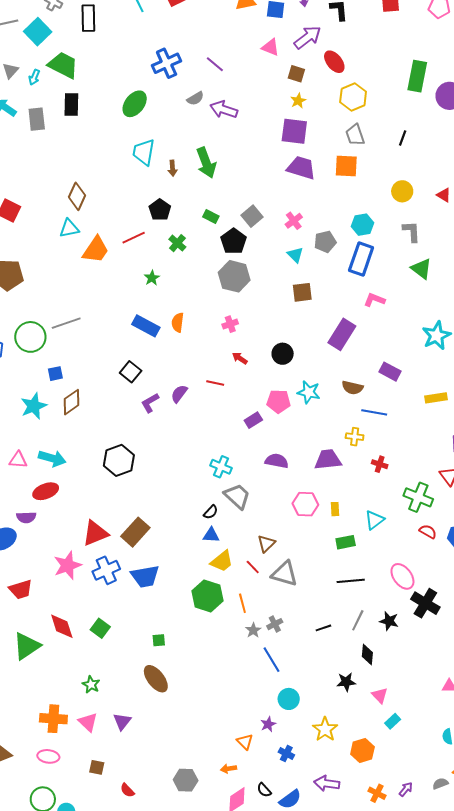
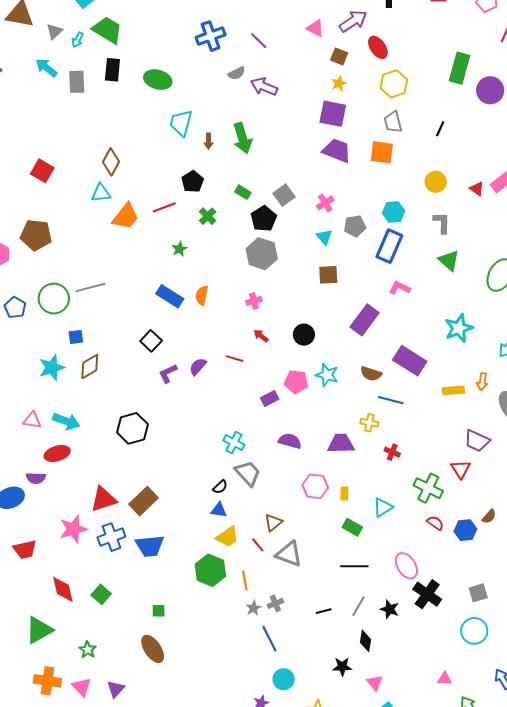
green ellipse: (135, 104) -> (158, 80), moved, turned 64
purple rectangle: (390, 372) -> (410, 361), size x1.5
green rectangle: (346, 542) -> (352, 527), turned 36
green triangle: (27, 646) -> (39, 630), moved

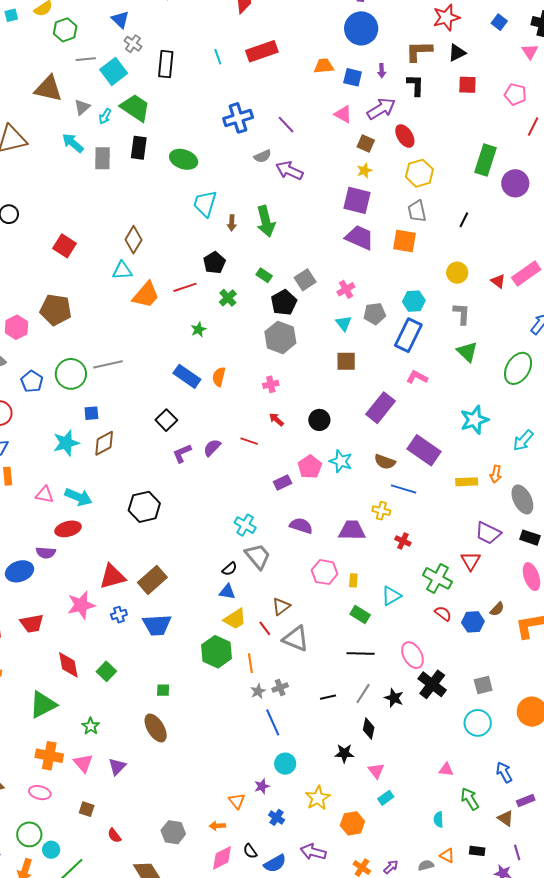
pink pentagon: (296, 382) -> (310, 467), turned 30
blue cross: (111, 537) -> (119, 615), size x0.6

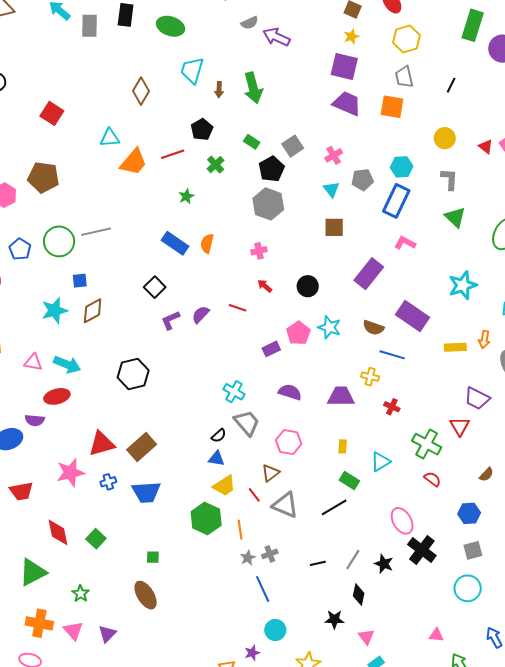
brown diamond: (134, 240) -> (141, 91), moved
pink hexagon: (325, 572) -> (289, 442), moved
blue hexagon: (473, 622) -> (469, 513), moved
black line: (361, 653) -> (334, 507), moved, turned -32

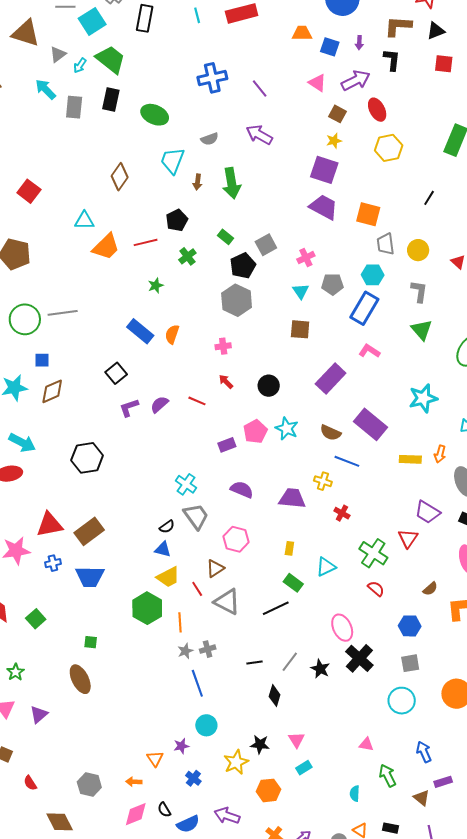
gray semicircle: (250, 23) -> (210, 139), moved
gray trapezoid: (404, 77) -> (386, 244), moved
black diamond: (359, 595) -> (275, 696), moved
black star: (334, 619) -> (260, 744), moved

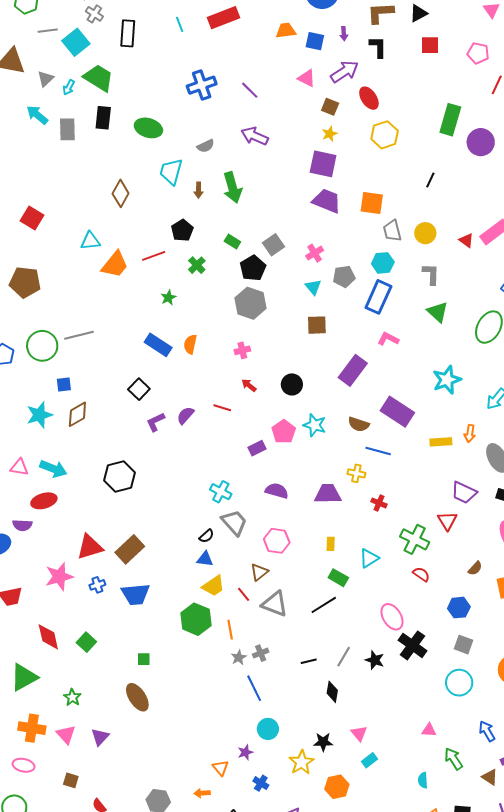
gray square: (410, 663) -> (463, 645), turned 36

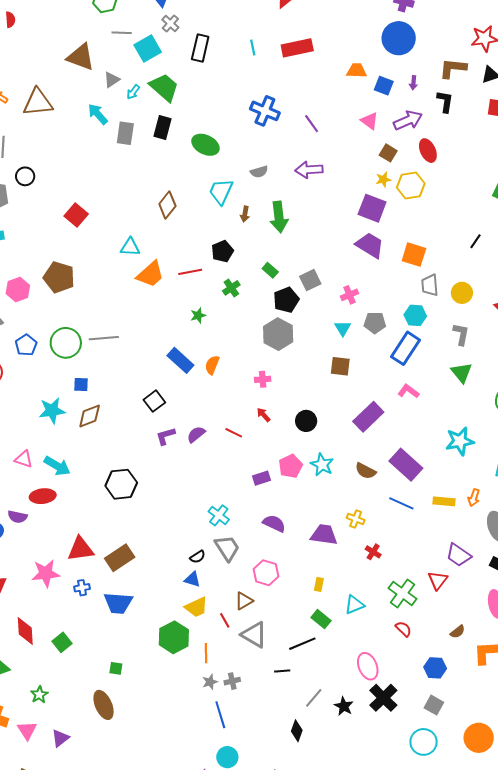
blue cross: (202, 85) -> (265, 111), turned 32
yellow hexagon: (385, 135) -> (411, 185), moved
purple arrow: (255, 136) -> (309, 170), turned -36
blue line: (378, 451) -> (401, 503), moved
black line: (309, 661) -> (282, 671), moved

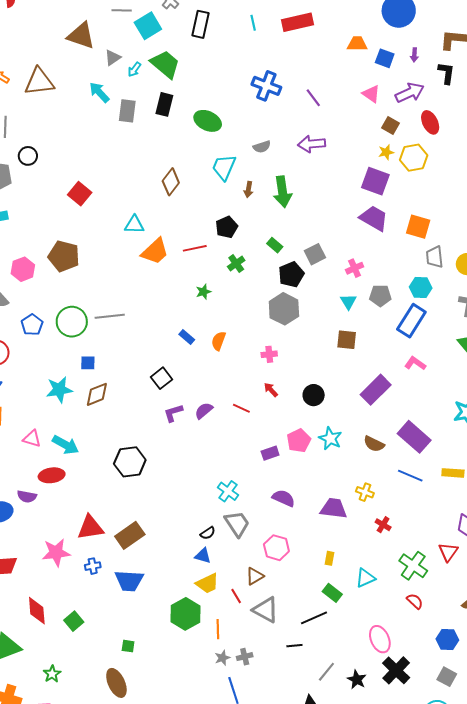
blue rectangle: (180, 360) -> (187, 337), size x0.6

